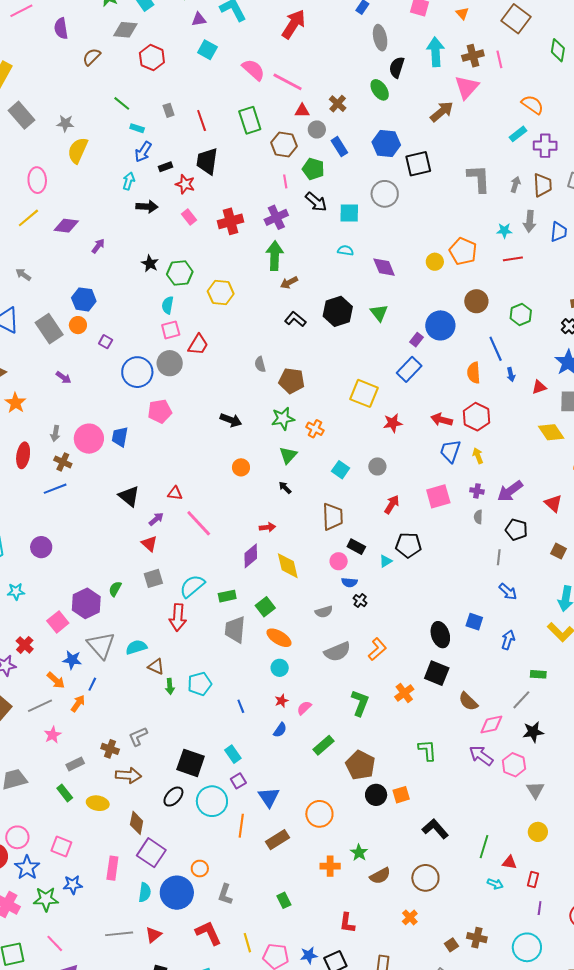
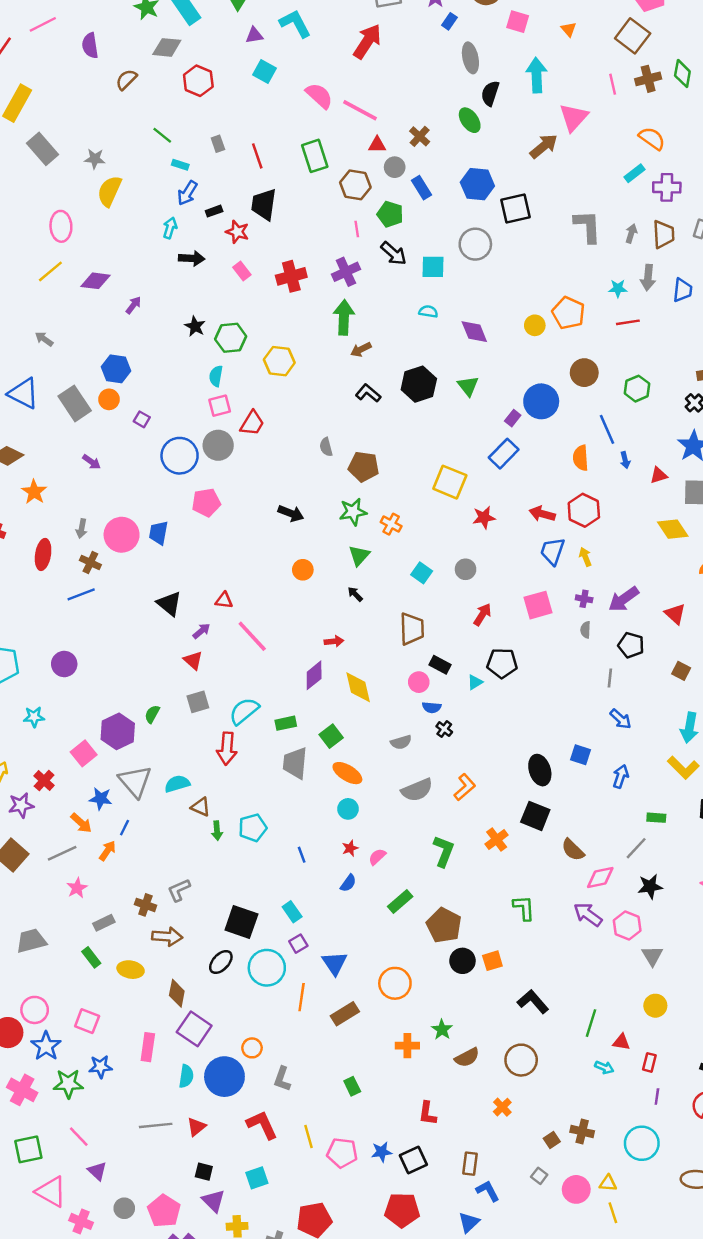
brown cross: (473, 56) -> (648, 79), moved

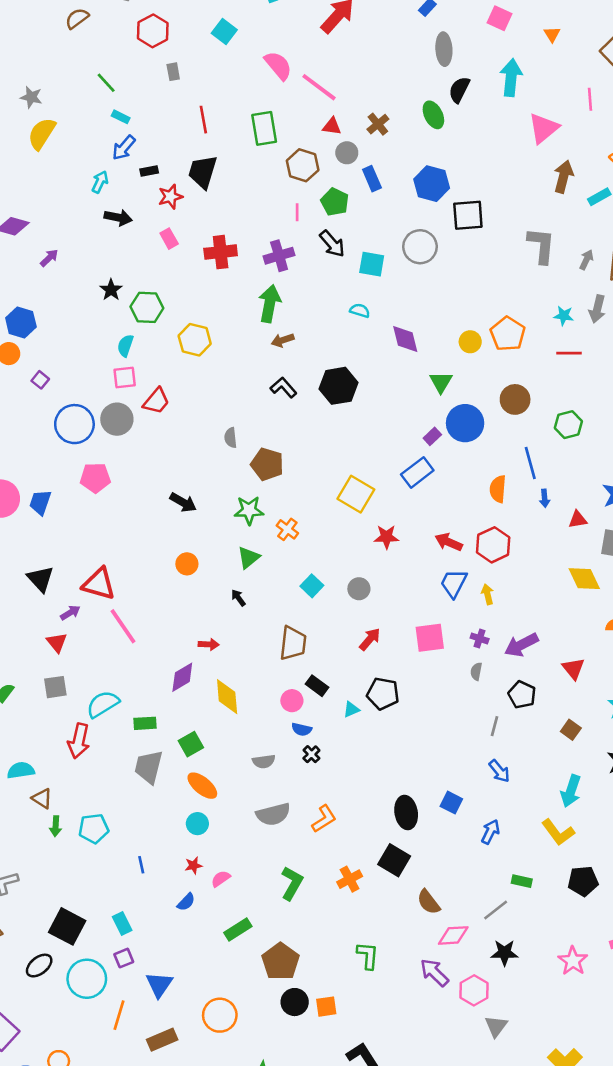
gray rectangle: (218, 144) -> (173, 72), moved
brown arrow: (544, 146) -> (564, 177), moved, turned -44
red star: (237, 232) -> (170, 197), turned 30
green triangle: (468, 386) -> (441, 382), moved
red triangle: (224, 600) -> (99, 584), size x1.8

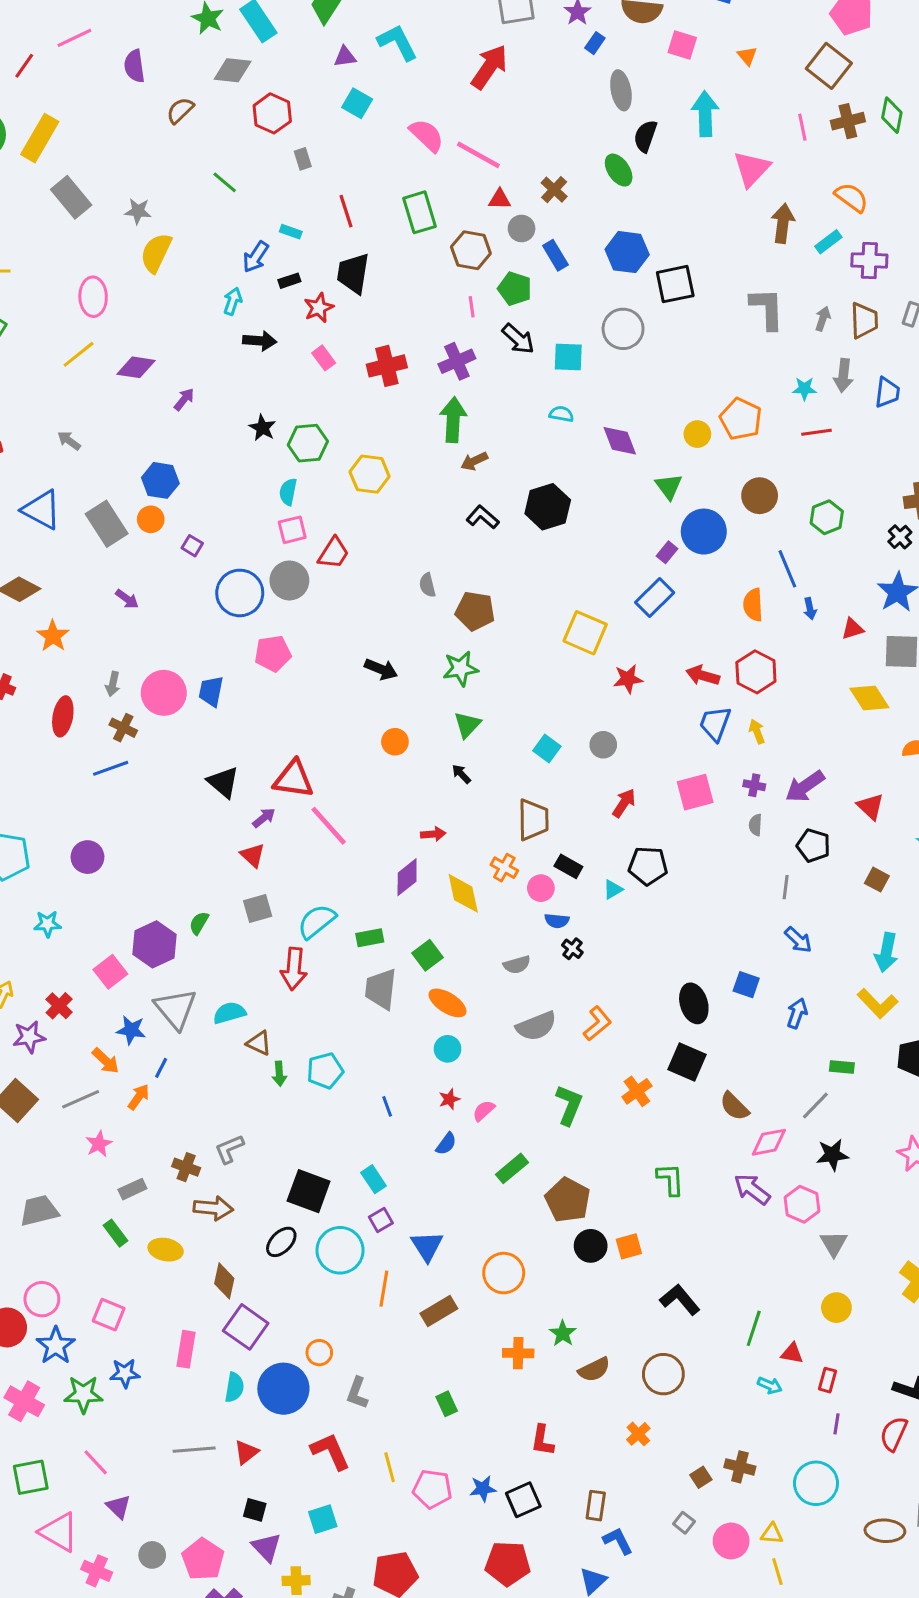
cyan rectangle: (121, 117) -> (291, 232), moved
orange cross: (287, 529) -> (504, 868), moved

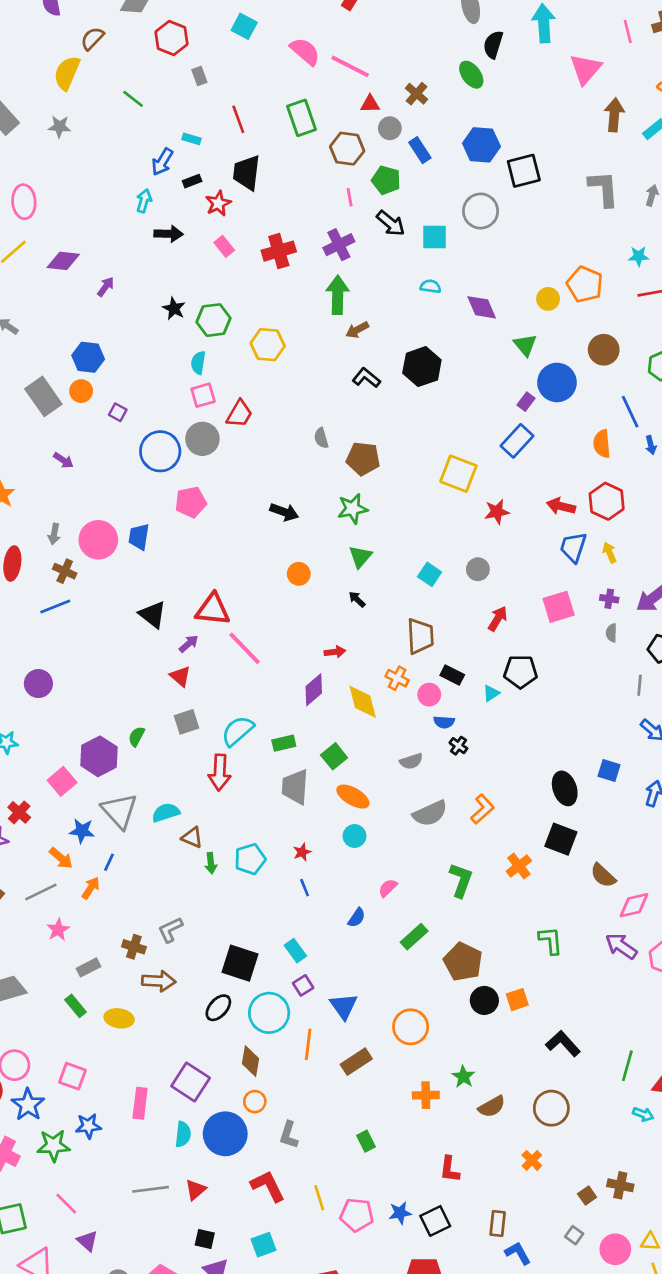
yellow semicircle: (156, 253) -> (67, 73), moved
red star: (449, 1099) -> (302, 852), moved
brown diamond: (224, 1281) -> (250, 1061), moved

